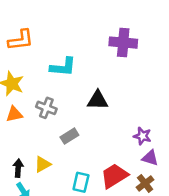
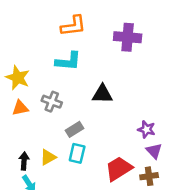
orange L-shape: (21, 40) -> (73, 26), moved
purple triangle: (150, 158) -> (154, 151), turned 30
cyan rectangle: (81, 182) -> (77, 153), moved
brown cross: (145, 183) -> (149, 176), turned 30

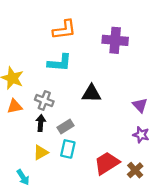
purple star: (147, 129) -> (141, 135), moved
purple triangle: (154, 151) -> (140, 105), moved
black arrow: (24, 161) -> (41, 123), moved
brown cross: (149, 176) -> (135, 170), turned -35

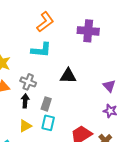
orange L-shape: (64, 30) -> (45, 22), turned -30
gray rectangle: (65, 126) -> (46, 104), turned -40

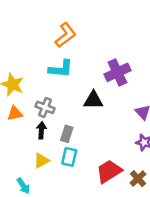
purple cross: (88, 31) -> (117, 72), moved, turned -30

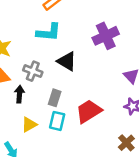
black triangle: (93, 100) -> (67, 61), moved, turned 30
black arrow: (41, 130) -> (19, 94), moved
red trapezoid: (109, 171) -> (89, 111), moved

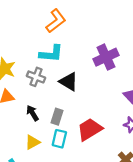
gray cross: (33, 71) -> (36, 77), moved
black arrow: (19, 94) -> (32, 113), moved, turned -35

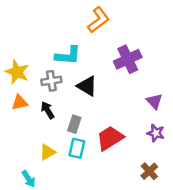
orange L-shape: (56, 21) -> (98, 20), moved
gray cross: (36, 77) -> (51, 81), turned -30
black arrow: (32, 113) -> (48, 110), moved

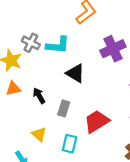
gray cross: (51, 81) -> (31, 43), moved, turned 36
cyan rectangle: (77, 148) -> (70, 144), moved
yellow triangle: (48, 152) -> (39, 134), turned -49

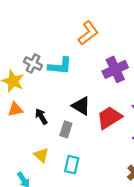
black triangle: (75, 73) -> (81, 106), moved
red trapezoid: (97, 121) -> (109, 118), moved

